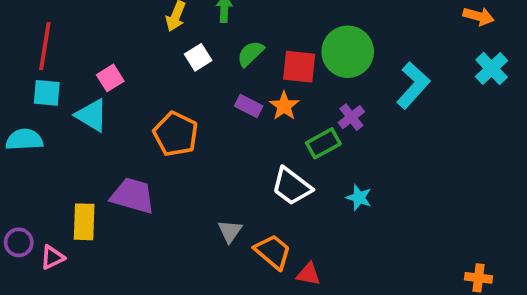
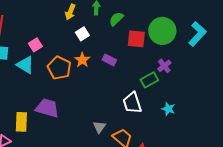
green semicircle: (250, 54) -> (116, 19), moved
cyan L-shape: (413, 85) -> (197, 34), moved
orange star: (284, 106) -> (82, 60), moved
orange pentagon: (176, 134) -> (59, 68), moved
white trapezoid: (292, 186) -> (132, 103), turned 35

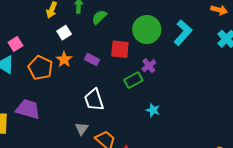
red square: (136, 39) -> (120, 49), moved
white trapezoid: (132, 103) -> (94, 100), moved

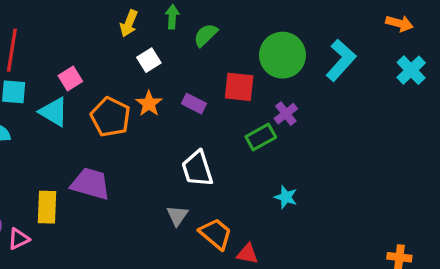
cyan star: (153, 110) -> (286, 197), moved

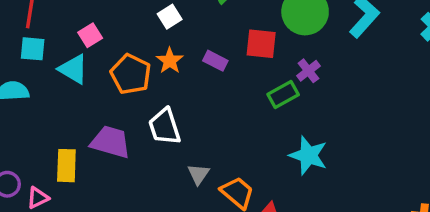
white trapezoid: (197, 169) -> (165, 127), moved
cyan star: (286, 197) -> (308, 155), size x1.6

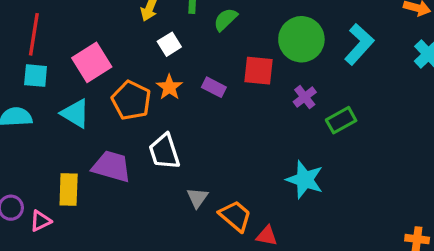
pink square: (90, 35) -> (92, 62), size x1.6
cyan triangle: (73, 69) -> (75, 114), moved
green rectangle: (283, 95) -> (341, 120), moved

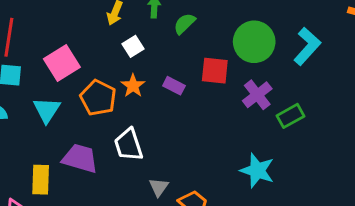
purple cross: (305, 97) -> (257, 95), size x1.4
cyan triangle: (75, 114) -> (47, 110), turned 32

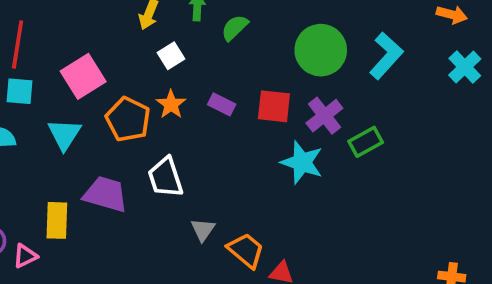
red square: (215, 71) -> (274, 106), moved
cyan star: (257, 171) -> (302, 162), moved

